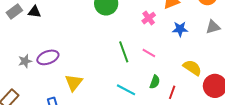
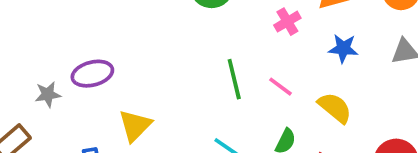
gray star: (25, 61) -> (48, 94), moved
yellow semicircle: (192, 68) -> (335, 108), moved

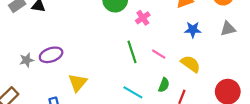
pink cross: (287, 22) -> (143, 18), moved
gray star: (48, 94) -> (27, 60), moved

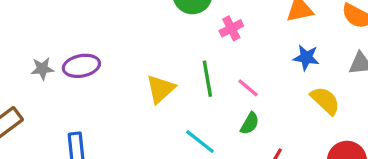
yellow semicircle: (191, 64) -> (325, 101), moved
yellow triangle: (78, 83) -> (160, 89), moved
green semicircle: (164, 85) -> (250, 123), moved

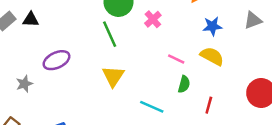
purple ellipse: (81, 66) -> (57, 60), moved
green line: (207, 79) -> (110, 34), moved
yellow semicircle: (325, 101) -> (212, 56), moved

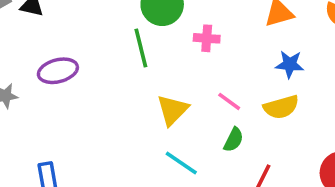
pink cross: (153, 19) -> (207, 38), turned 35
yellow semicircle: (212, 56) -> (281, 107), turned 125
yellow triangle: (113, 76) -> (172, 110), moved

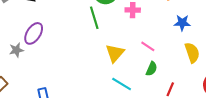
purple ellipse: (58, 71) -> (34, 33), moved, turned -40
yellow semicircle: (281, 107) -> (192, 53), moved, turned -90

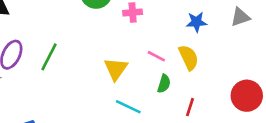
green line: (94, 18) -> (49, 57), moved, turned 50
yellow semicircle: (192, 53) -> (189, 58), moved

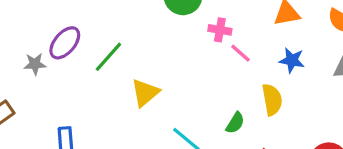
pink line: (156, 56) -> (241, 53), moved
yellow triangle: (116, 69) -> (145, 93), moved

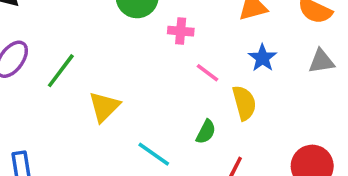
pink line: (241, 53) -> (207, 73), moved
blue star: (292, 60) -> (263, 58), turned 30

